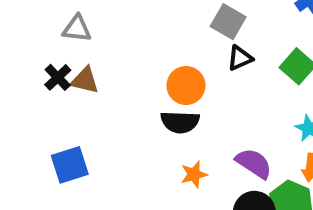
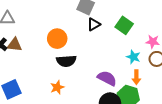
orange circle: (186, 86) -> (57, 39), moved
orange star: (194, 174) -> (57, 87), moved

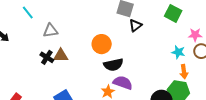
green square: (124, 25) -> (173, 13), moved
purple semicircle: (107, 78) -> (123, 83), moved

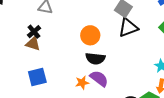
black triangle: (135, 25) -> (128, 28), size x1.5
brown triangle: (61, 56) -> (33, 44), moved

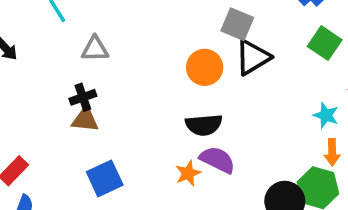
black cross: (34, 32) -> (83, 97), turned 32
orange circle: (90, 35) -> (205, 67), moved

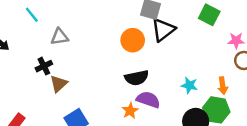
black cross: (83, 97) -> (44, 66), moved
cyan star: (326, 115) -> (189, 85), moved
brown triangle: (85, 119) -> (59, 84), turned -42

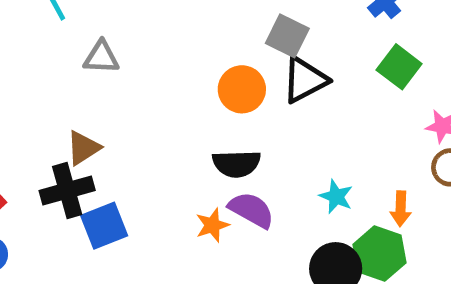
black cross: (44, 66) -> (67, 191), moved, size x1.5

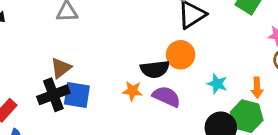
orange circle: (242, 89) -> (181, 55), moved
orange star: (212, 225) -> (132, 91), moved, turned 30
blue square: (104, 226) -> (77, 95), moved, turned 36

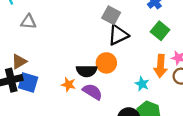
cyan star: (217, 84) -> (142, 84), moved
orange arrow: (257, 88) -> (161, 66), moved, size x1.5

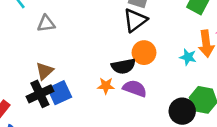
black triangle: (118, 35) -> (135, 20), moved
blue square: (28, 82) -> (60, 93), turned -30
cyan star: (142, 84) -> (188, 57), moved

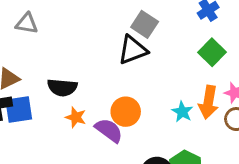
orange circle: (144, 53) -> (126, 112), moved
black semicircle: (123, 66) -> (62, 87), moved

